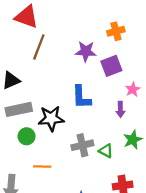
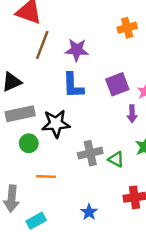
purple star: (86, 51) -> (77, 50), moved
purple square: (111, 66) -> (117, 84), moved
blue L-shape: (81, 97) -> (73, 85), moved

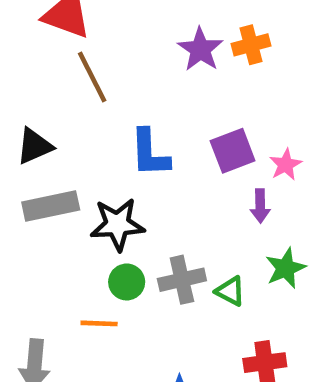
brown line: (42, 45) -> (92, 77), turned -48
purple star: (77, 50) -> (200, 49), moved, turned 30
green circle: (29, 143) -> (127, 282), moved

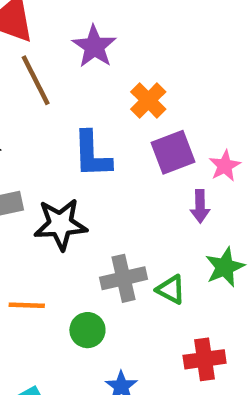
orange cross: (251, 45) -> (148, 100), moved, turned -30
purple star: (200, 49) -> (94, 46), moved
green circle: (127, 282) -> (87, 330), moved
orange line: (99, 323) -> (27, 305), moved

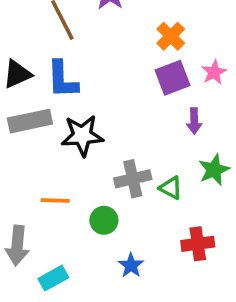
orange cross: (148, 100) -> (171, 36), moved
blue L-shape: (92, 155) -> (62, 80), moved
pink star: (225, 166) -> (214, 72), moved

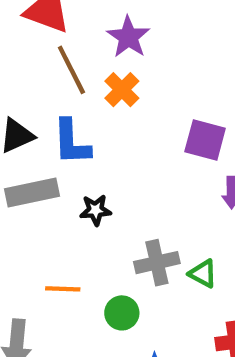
orange cross: (171, 36) -> (122, 90), moved
purple square: (172, 78) -> (205, 140), turned 36
black star: (82, 135) -> (96, 210), size x0.6

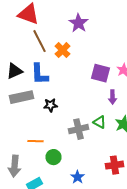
purple star: (128, 37) -> (78, 23), moved
green triangle: (203, 274) -> (100, 122), moved
green circle: (122, 313) -> (54, 157), moved

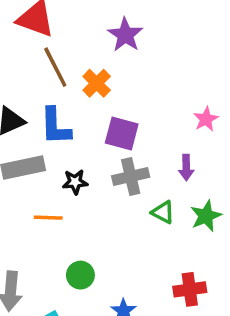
purple square: (100, 73) -> (122, 133), moved
gray cross: (78, 129) -> (131, 176), moved
orange line: (36, 141) -> (48, 218), moved

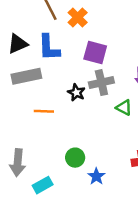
black star: (75, 182) -> (76, 93), moved, turned 30
green circle: (80, 275) -> (75, 158), moved

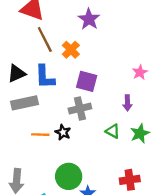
gray cross: (101, 83) -> (80, 109), moved
black star: (76, 93) -> (63, 132), moved
green circle: (75, 158) -> (69, 176), size x1.5

